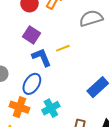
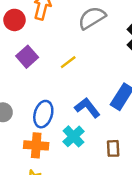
purple square: (31, 35) -> (27, 57), turned 30
blue L-shape: (42, 57) -> (87, 108), moved

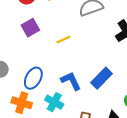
cyan cross: (74, 136) -> (54, 102), turned -30

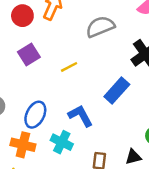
blue rectangle: (101, 78) -> (117, 91), moved

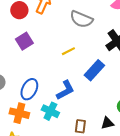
gray semicircle: (100, 27) -> (81, 19), turned -135
yellow line: (69, 67) -> (68, 51), moved
blue L-shape: (80, 116) -> (65, 90), turned 90

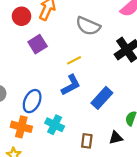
purple square: (24, 41) -> (38, 44), moved
blue rectangle: (94, 70) -> (102, 98), moved
blue L-shape: (65, 90) -> (71, 85), moved

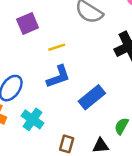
yellow line: (74, 60) -> (57, 47), moved

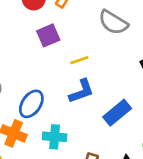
cyan cross: (32, 119) -> (55, 137), turned -30

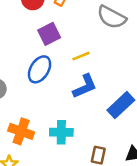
blue ellipse: (31, 104) -> (40, 69), moved

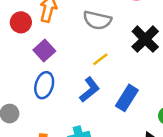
yellow line: (81, 56) -> (100, 59), moved

